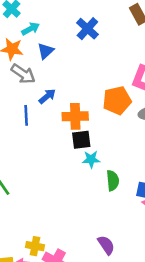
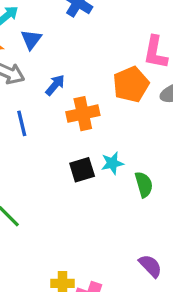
blue arrow: (47, 96) -> (55, 85), moved
black square: (81, 140) -> (82, 170), moved

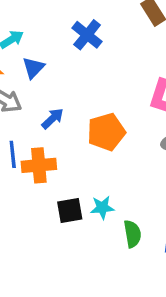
orange pentagon: (131, 84) -> (106, 132), moved
orange cross: (83, 114) -> (39, 165), moved

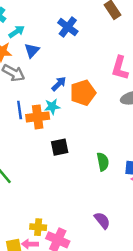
blue arrow: (53, 118) -> (59, 84), moved
cyan star: (102, 208) -> (52, 107), moved

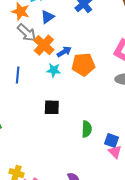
blue line: (20, 110) -> (18, 75), moved
orange cross: (38, 117) -> (44, 45), moved, turned 36

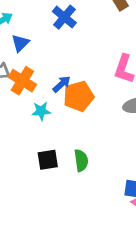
blue arrow: (64, 52) -> (62, 84), moved
green semicircle: (87, 129) -> (81, 160), moved

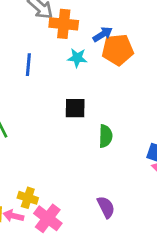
orange cross: (22, 81) -> (64, 24), turned -36
green semicircle: (81, 160) -> (106, 136), moved

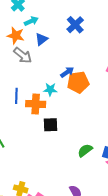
orange cross: (64, 24) -> (36, 104), moved
green semicircle: (106, 136) -> (85, 150), moved, turned -126

